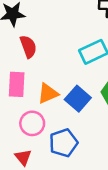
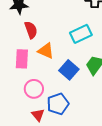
orange triangle: (48, 93) -> (46, 51), moved, turned 48
red triangle: (23, 157) -> (38, 115), moved

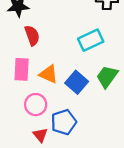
orange triangle: (46, 51) -> (49, 74), moved

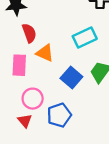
orange triangle: (49, 74) -> (45, 53), moved
red triangle: (40, 135) -> (25, 121), moved

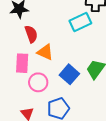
cyan rectangle: (85, 37) -> (80, 22), moved
pink circle: (33, 99) -> (38, 82), moved

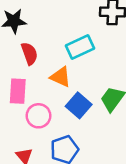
cyan rectangle: (80, 22) -> (80, 47), moved
orange triangle: (45, 52) -> (61, 77), moved

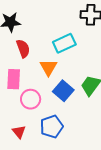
orange triangle: (61, 77) -> (48, 67), turned 36

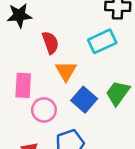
cyan rectangle: (64, 43) -> (102, 41), moved
red semicircle: (23, 49) -> (50, 43), moved

